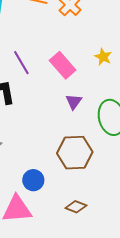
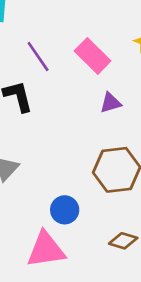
purple triangle: (74, 102) -> (111, 103), turned 42

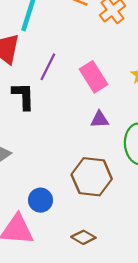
purple line: (38, 56) -> (48, 67), turned 48

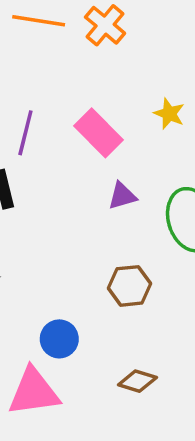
brown hexagon: (92, 177) -> (129, 286), size x0.7

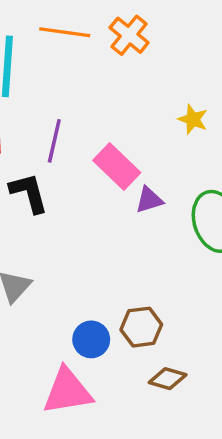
pink rectangle: (98, 133) -> (117, 167), moved
brown hexagon: (129, 286) -> (141, 327), moved

